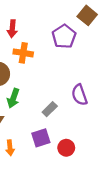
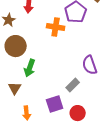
orange cross: (23, 53) -> (56, 27), moved
gray rectangle: (50, 109) -> (73, 85), moved

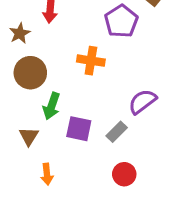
orange cross: (56, 27) -> (91, 61), moved
purple semicircle: (90, 65) -> (142, 101), turned 72
purple square: (55, 104) -> (79, 129), moved, turned 30

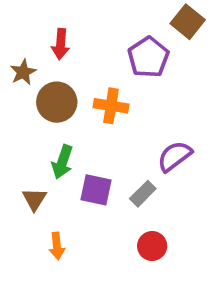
brown circle: (30, 73) -> (57, 102), moved

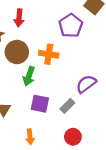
green arrow: (62, 162) -> (29, 76), moved
orange arrow: (57, 246) -> (30, 137), moved

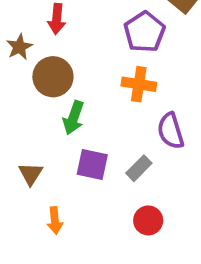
orange cross: (49, 54) -> (139, 84), moved
purple semicircle: (86, 84) -> (171, 131), turned -70
orange arrow: (30, 137) -> (55, 220), moved

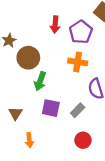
red arrow: (57, 19) -> (55, 24), moved

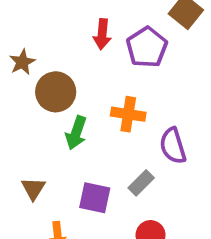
orange cross: (78, 62) -> (128, 114), moved
purple square: (51, 108) -> (95, 198), moved

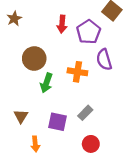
brown star: (22, 62) -> (14, 19), moved
purple semicircle: (173, 146) -> (104, 60), moved

